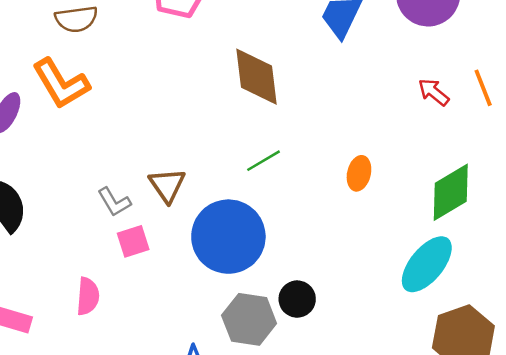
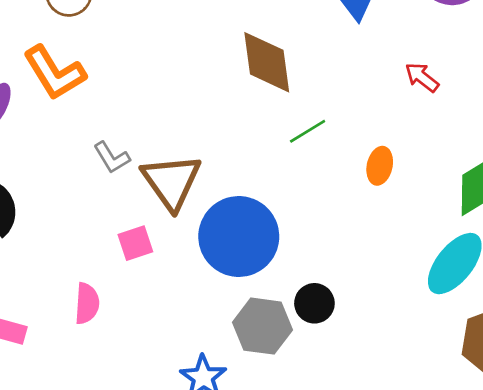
red arrow: (434, 92) -> (422, 77), moved
green line: (264, 161) -> (308, 131), moved
brown triangle: (167, 185) -> (171, 182), size x1.5
gray L-shape: (114, 202) -> (112, 158), moved

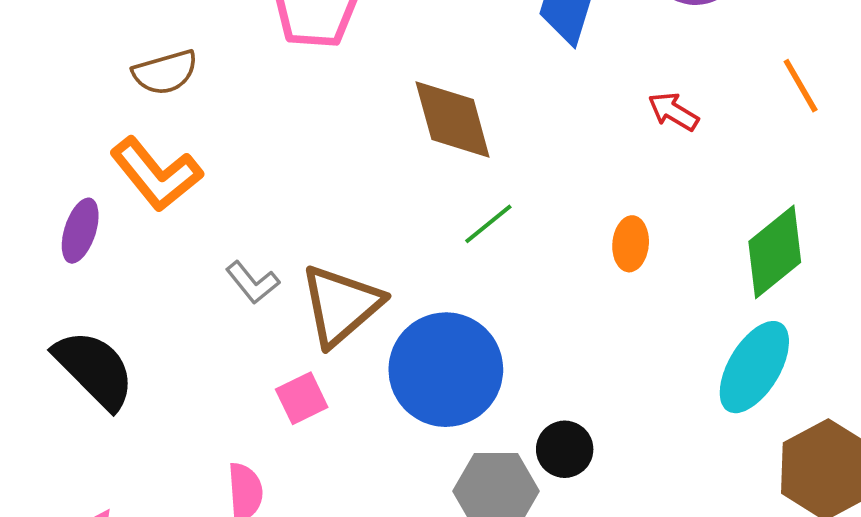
green line: (308, 131) -> (488, 224), moved
brown triangle: (171, 182) -> (341, 305), turned 32

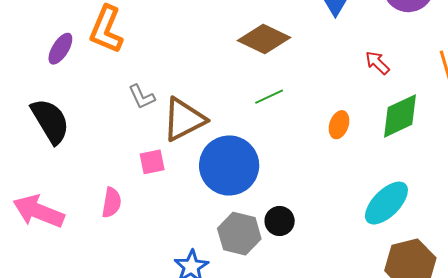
brown diamond: (453, 119) -> (264, 39), turned -63
orange L-shape: (156, 174) -> (106, 29), turned 48
green diamond: (775, 252) -> (400, 116), moved

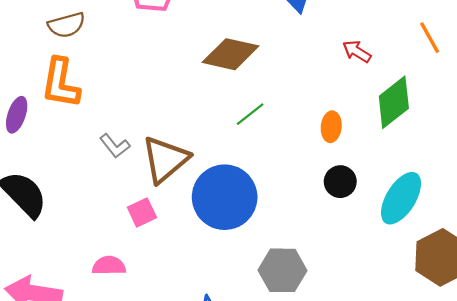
pink semicircle: (111, 203) -> (109, 266), turned -88
black circle: (280, 221) -> (340, 182), moved
gray hexagon: (239, 234) -> (283, 270), moved

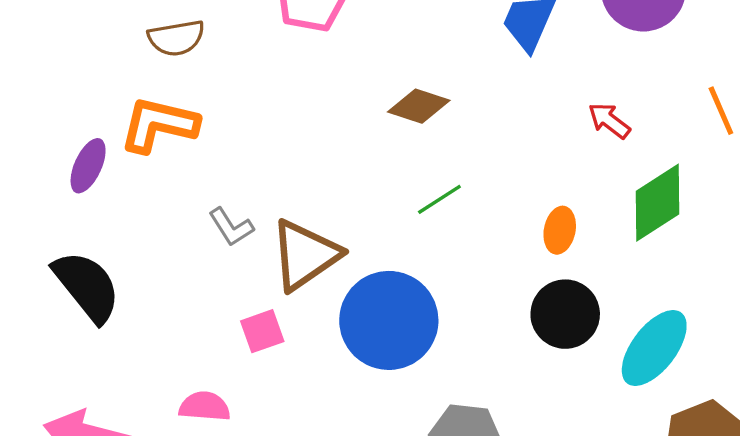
brown diamond: (230, 54) -> (419, 106), size x0.7
orange L-shape: (61, 83) -> (159, 125), turned 88
black circle: (340, 182) -> (565, 314), size x1.4

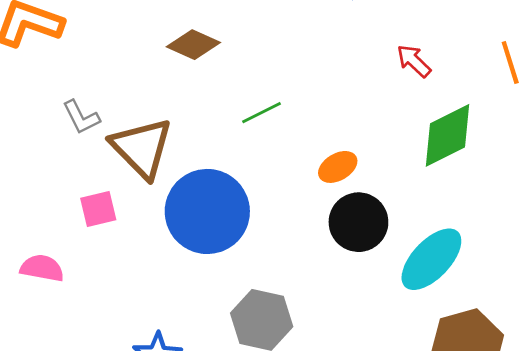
brown diamond: (419, 106) -> (193, 45), moved
orange ellipse: (560, 230) -> (338, 167), moved, turned 42
brown triangle: (305, 255) -> (142, 148), turned -46

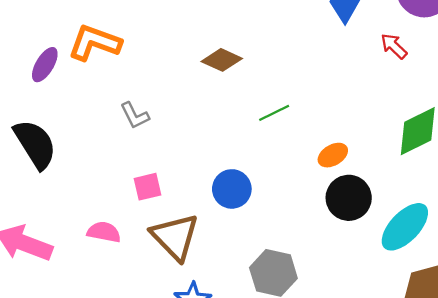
red arrow: (414, 61) -> (394, 46), moved
brown triangle: (142, 148) -> (175, 237), moved
blue circle: (207, 211) -> (232, 189), size x0.6

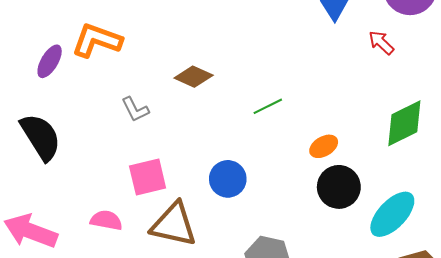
brown diamond: (222, 60) -> (194, 77), moved
pink square: (148, 187) -> (148, 177), size x1.4
brown triangle: (175, 237) -> (174, 224), turned -33

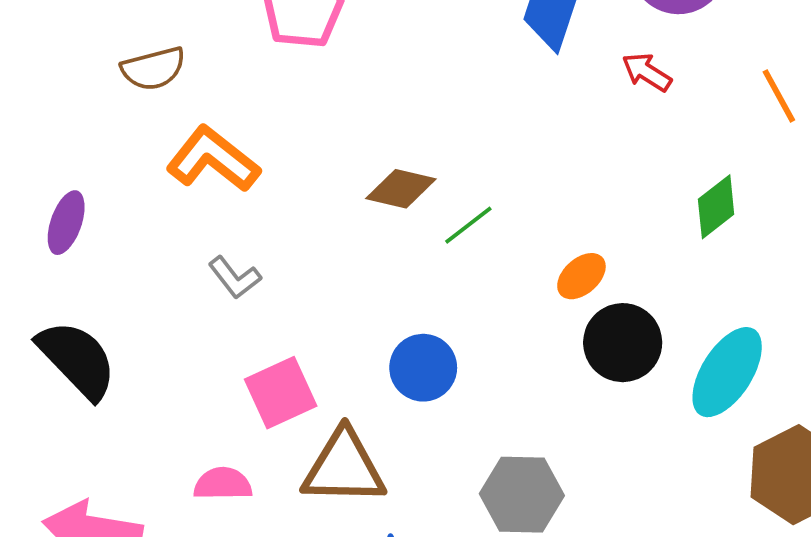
orange L-shape: (97, 40) -> (213, 159), moved, turned 30
brown diamond: (194, 77) -> (401, 189), moved
green diamond: (404, 123) -> (716, 207), size x0.7

